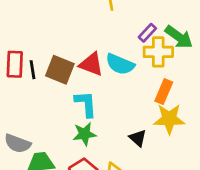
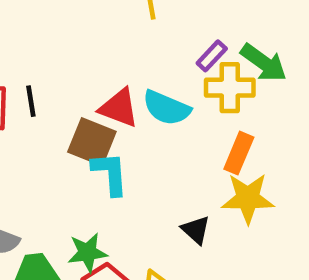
black line: (33, 70) -> (31, 101), moved
brown square: (60, 70) -> (92, 142), moved
green star: (84, 134) -> (87, 252), moved

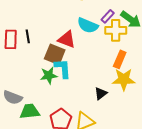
cyan semicircle: (166, 108) -> (88, 25), moved
black triangle: (196, 230) -> (101, 93), turned 40
green star: (87, 252) -> (49, 75), moved

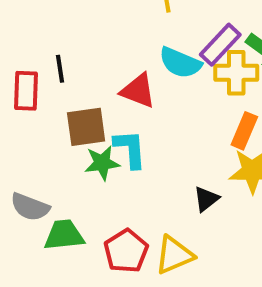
purple rectangle: (108, 16) -> (220, 45), size x1.5
black line: (28, 36) -> (60, 69), moved
brown square: (55, 54) -> (86, 127), moved, turned -30

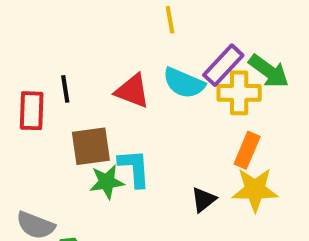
red triangle: (138, 91) -> (132, 91), moved
black triangle: (206, 199) -> (204, 200), moved

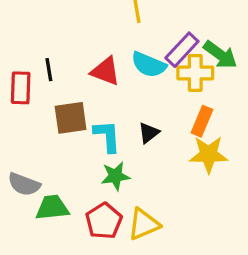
green star: (107, 182) -> (115, 176), moved
black triangle: (204, 200) -> (149, 133), moved

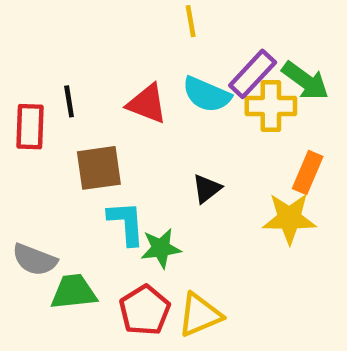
orange rectangle: (202, 121) -> (308, 173), moved
cyan L-shape: (107, 136) -> (126, 223), moved

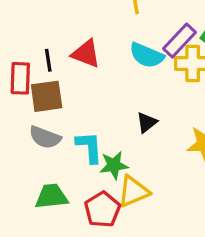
red triangle: (147, 104) -> (86, 54), moved
brown square: (99, 168) -> (47, 96), moved
gray semicircle: (35, 260) -> (45, 137), moved
yellow triangle: (200, 315) -> (134, 191), moved

